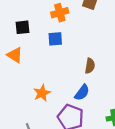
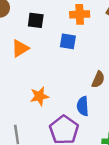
orange triangle: (15, 55) -> (20, 48), turned 42
blue semicircle: (82, 93) -> (83, 106), turned 126

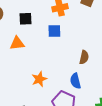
orange triangle: (20, 48) -> (17, 43), turned 35

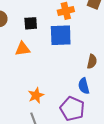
blue square: (54, 31) -> (61, 35), size x1.6
orange star: (39, 79) -> (36, 95), moved

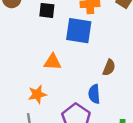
orange triangle: (23, 49) -> (53, 62), moved

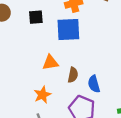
brown semicircle: (109, 68) -> (73, 75), moved

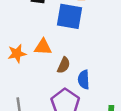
orange star: (42, 95) -> (17, 54), moved

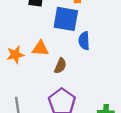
blue semicircle: (84, 80) -> (84, 41), moved

